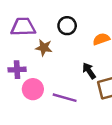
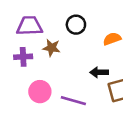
purple cross: (17, 70) -> (23, 57), moved
black arrow: (89, 71) -> (99, 72), turned -56

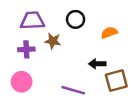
pink circle: (40, 92) -> (22, 82), moved

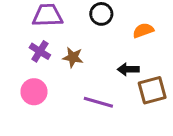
brown star: (53, 41) -> (73, 57), moved
purple cross: (26, 49) -> (40, 51), turned 35

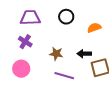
brown star: (73, 57) -> (56, 54), moved

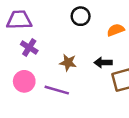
purple trapezoid: (30, 18) -> (19, 20), moved
purple line: (64, 76) -> (57, 90), moved

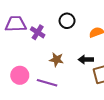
purple cross: (29, 48) -> (38, 32), moved

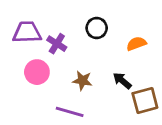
black arrow: (86, 60) -> (122, 81), turned 40
pink circle: (20, 75) -> (37, 72), moved

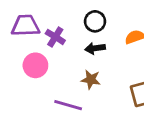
brown star: (82, 81) -> (91, 80), moved
black arrow: (122, 81) -> (95, 48), moved, turned -48

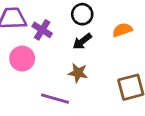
black arrow: (95, 48) -> (82, 41), turned -30

